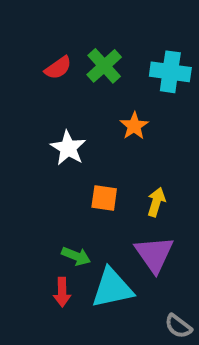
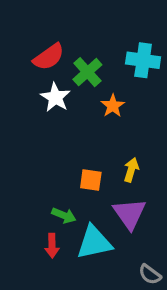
green cross: (104, 66) -> (87, 72), moved
red semicircle: (58, 68) -> (49, 57), size x1.4
white star: (68, 148) -> (55, 97), moved
orange square: (104, 198) -> (91, 180), moved

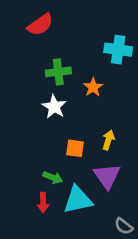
red semicircle: (49, 57) -> (40, 25), moved
green cross: (87, 72) -> (58, 72), moved, turned 35
white star: (55, 97) -> (54, 107), moved

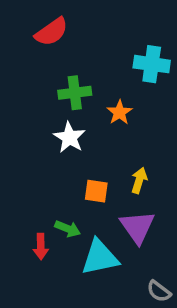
red arrow: (43, 203) -> (41, 247), moved

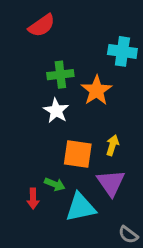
orange star: (120, 112) -> (97, 90), size x1.5
orange square: (96, 191) -> (78, 154), size x1.5

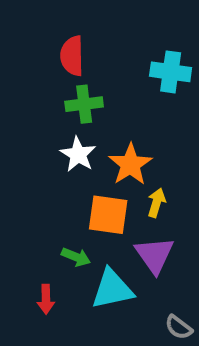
red semicircle: (42, 26) -> (72, 56), moved, turned 124
orange star: (97, 90) -> (130, 164), moved
red arrow: (33, 199) -> (46, 299), moved

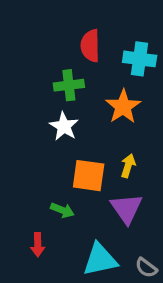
red semicircle: (72, 56) -> (90, 46), moved
orange star: (130, 164) -> (123, 107), moved
cyan triangle: (112, 289) -> (100, 259), moved

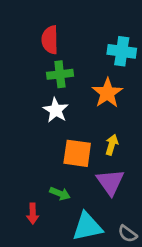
red semicircle: (90, 46) -> (50, 40), moved
green arrow: (62, 210) -> (60, 194), moved

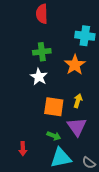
red semicircle: (50, 40) -> (42, 14), moved
green arrow: (60, 194) -> (54, 136), moved

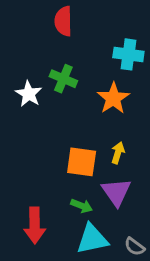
green cross: (42, 52) -> (63, 79), turned 30
white star: (39, 77) -> (29, 94), moved
red arrow: (23, 149) -> (35, 225), size x1.6

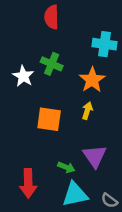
yellow arrow: (118, 153) -> (87, 111), moved
orange square: (82, 162) -> (49, 119), moved

